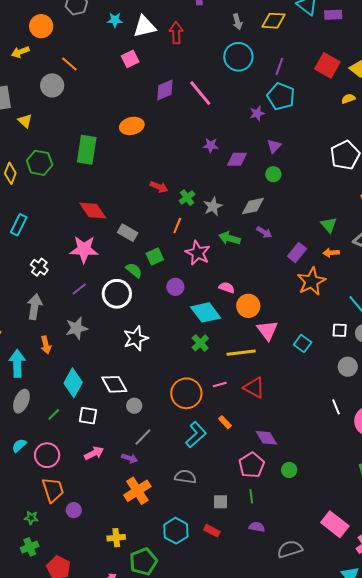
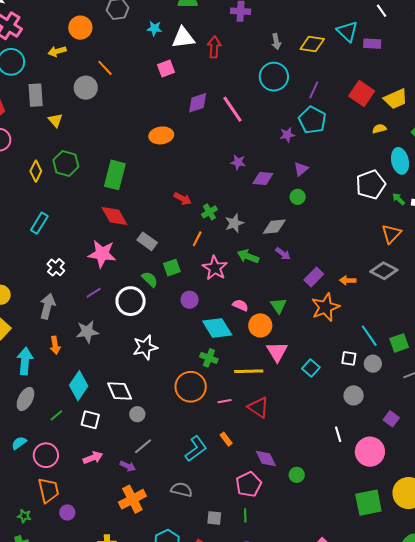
green rectangle: (87, 150) -> (115, 175), moved
green triangle: (329, 225) -> (278, 306), moved
green cross: (200, 343) -> (209, 358), turned -30
orange circle: (186, 393) -> (191, 387), moved
green circle: (289, 470) -> (297, 475), moved

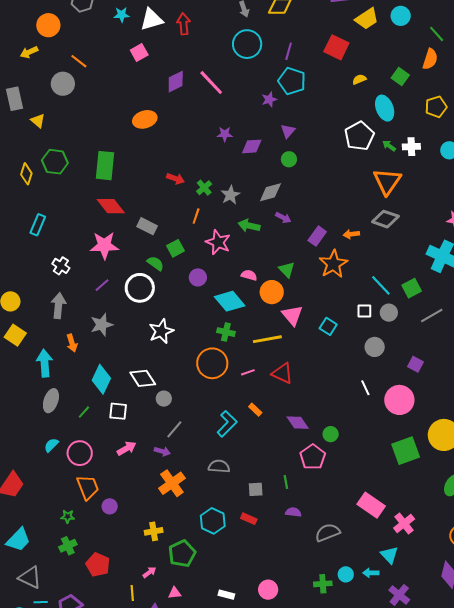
yellow trapezoid: (396, 99) -> (367, 19), moved
orange triangle: (391, 234) -> (387, 181), size x1.4
pink pentagon: (249, 484) -> (313, 457), moved

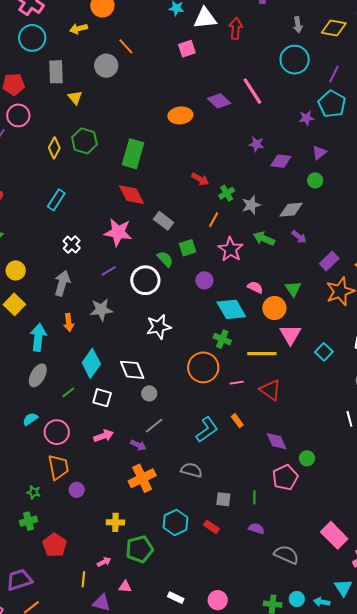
purple diamond: (176, 82) -> (219, 101), moved, turned 60
gray semicircle: (328, 533) -> (286, 555), turned 35

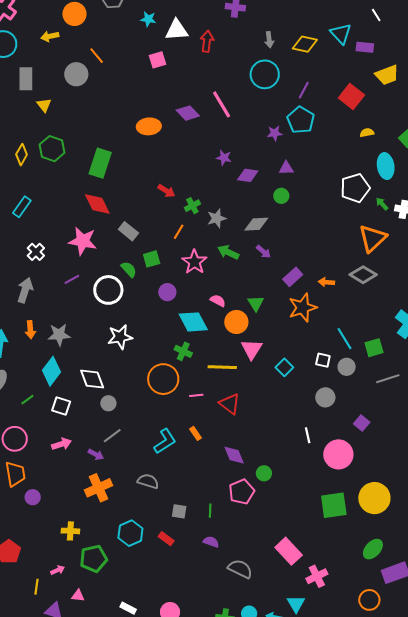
purple triangle: (319, 153) -> (286, 168), turned 35
gray star: (101, 310) -> (59, 335), moved

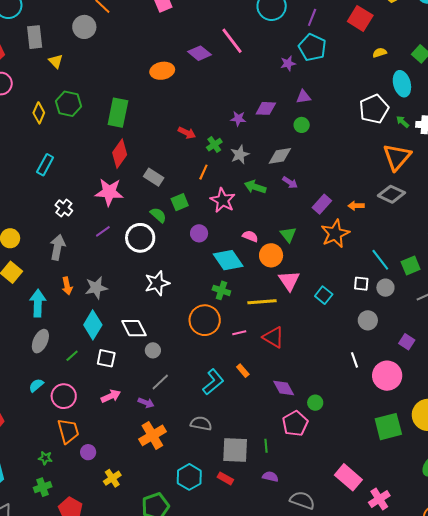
purple star: (224, 158) -> (238, 119), moved
red diamond: (97, 204) -> (120, 154), turned 68
gray square: (179, 511) -> (235, 450), size x1.8
yellow cross: (70, 531) -> (112, 478), moved, turned -30

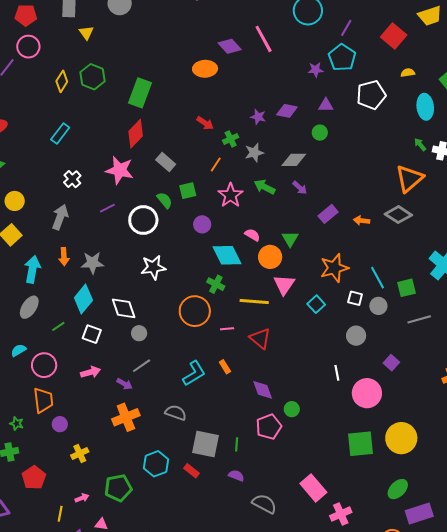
orange ellipse: (162, 71) -> (205, 69), moved
white pentagon: (374, 109) -> (371, 95), moved
orange star: (335, 234) -> (334, 268), moved

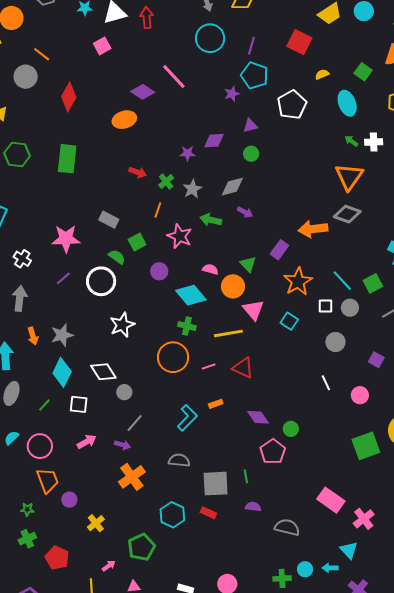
red diamond: (136, 134) -> (69, 97), moved
purple rectangle: (328, 214) -> (279, 250), moved
orange arrow: (362, 221) -> (313, 229), size x1.8
orange rectangle: (225, 367) -> (216, 404), turned -64
pink circle: (367, 393) -> (360, 395), size x0.6

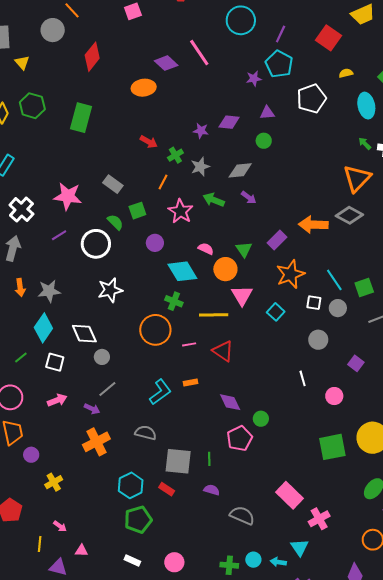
white cross: (22, 259) -> (21, 210), size x1.4
green pentagon: (142, 547) -> (138, 520), moved
pink arrow: (109, 566) -> (60, 526), turned 64

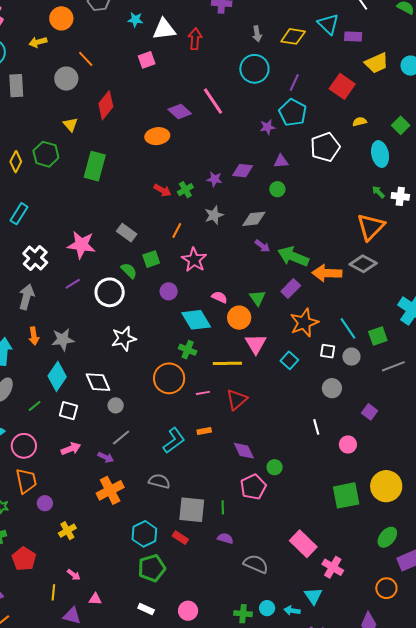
yellow triangle: (22, 63) -> (70, 125), moved
green cross: (175, 155) -> (185, 190), moved
green arrow: (214, 200) -> (293, 257), moved, size x1.4
red triangle: (223, 351) -> (237, 400), turned 45
pink cross: (319, 519) -> (333, 567), turned -30

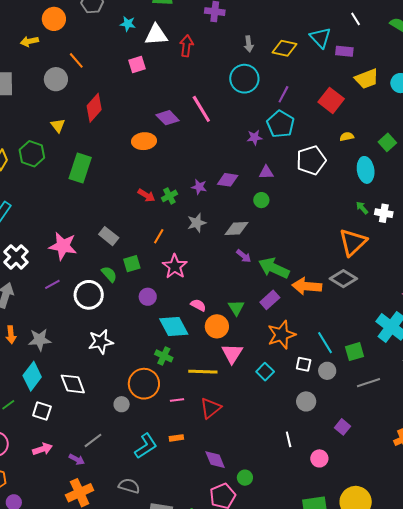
gray circle: (116, 405) -> (122, 404), moved

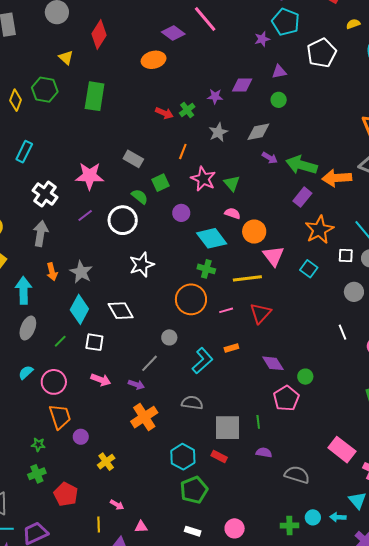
green triangle: (236, 308) -> (232, 183), moved
gray star: (40, 340) -> (81, 272), turned -30
gray circle: (122, 404) -> (169, 337), moved
pink arrow: (42, 449) -> (101, 380), turned 48

